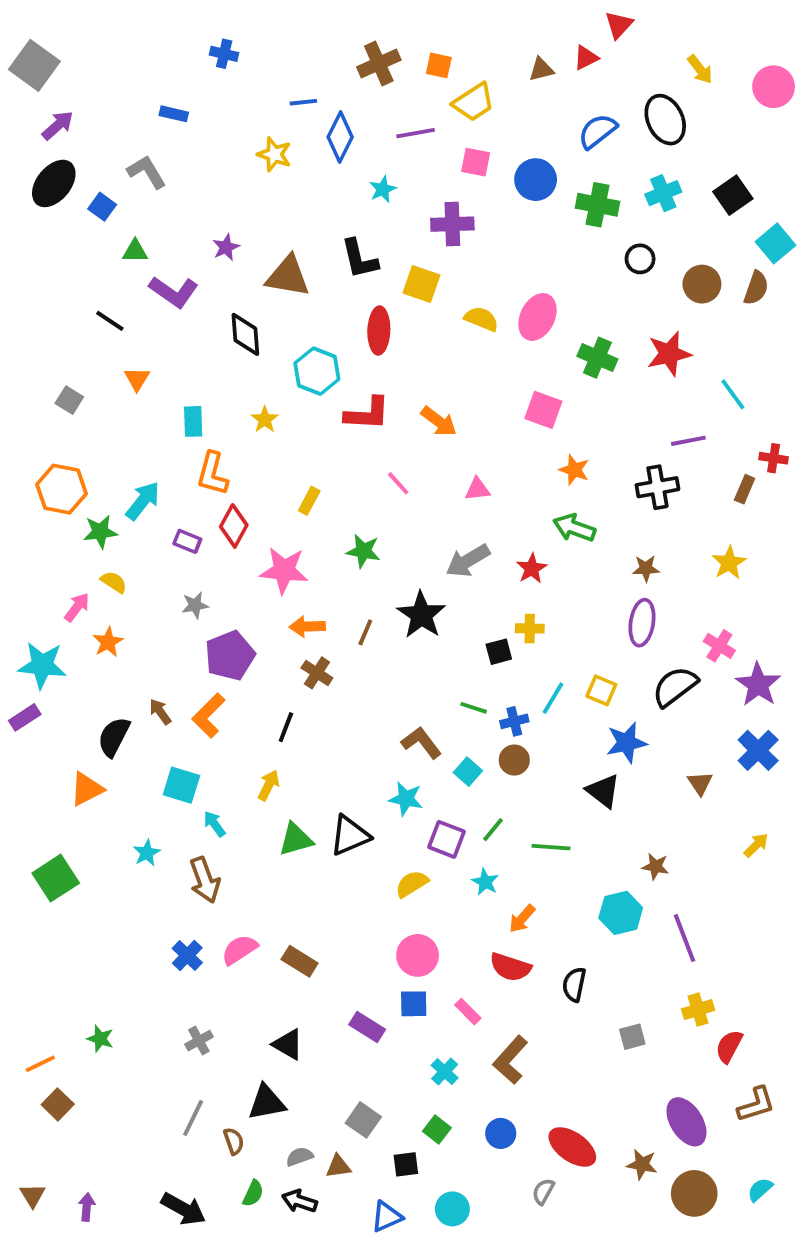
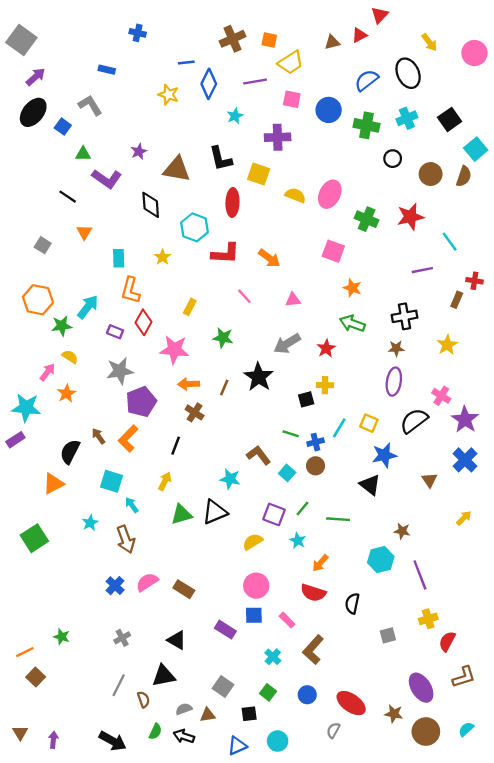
black cross: (657, 487) -> (404, 316), moved
gray star: (195, 605) -> (120, 371), size x1.6
cyan star: (406, 799) -> (230, 479), moved

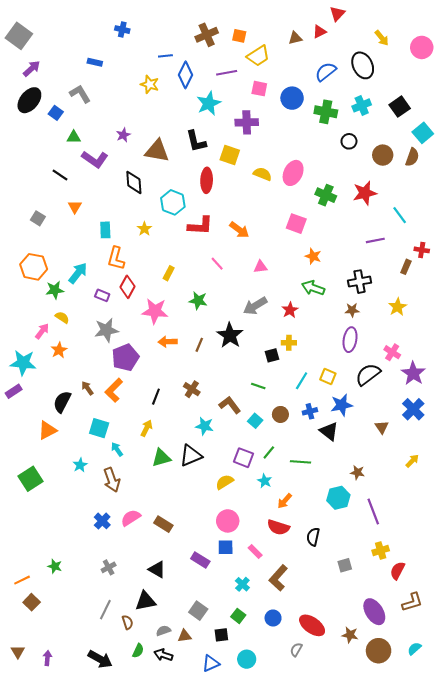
cyan star: (235, 116) -> (209, 103), size x1.6
brown cross: (195, 412) -> (192, 389), moved
blue cross: (316, 442) -> (310, 411), moved

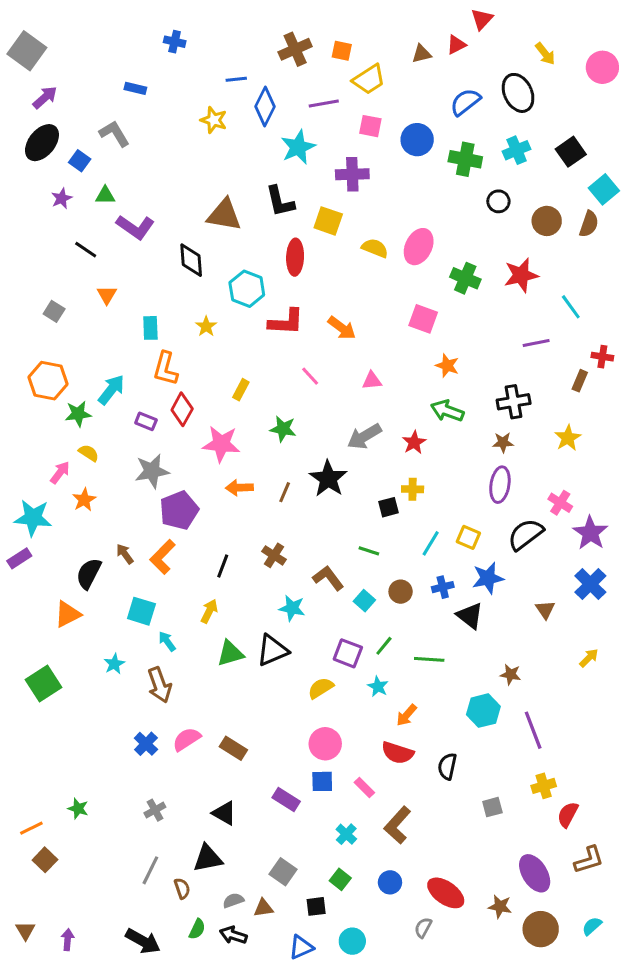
purple star: (123, 135) -> (62, 198), moved

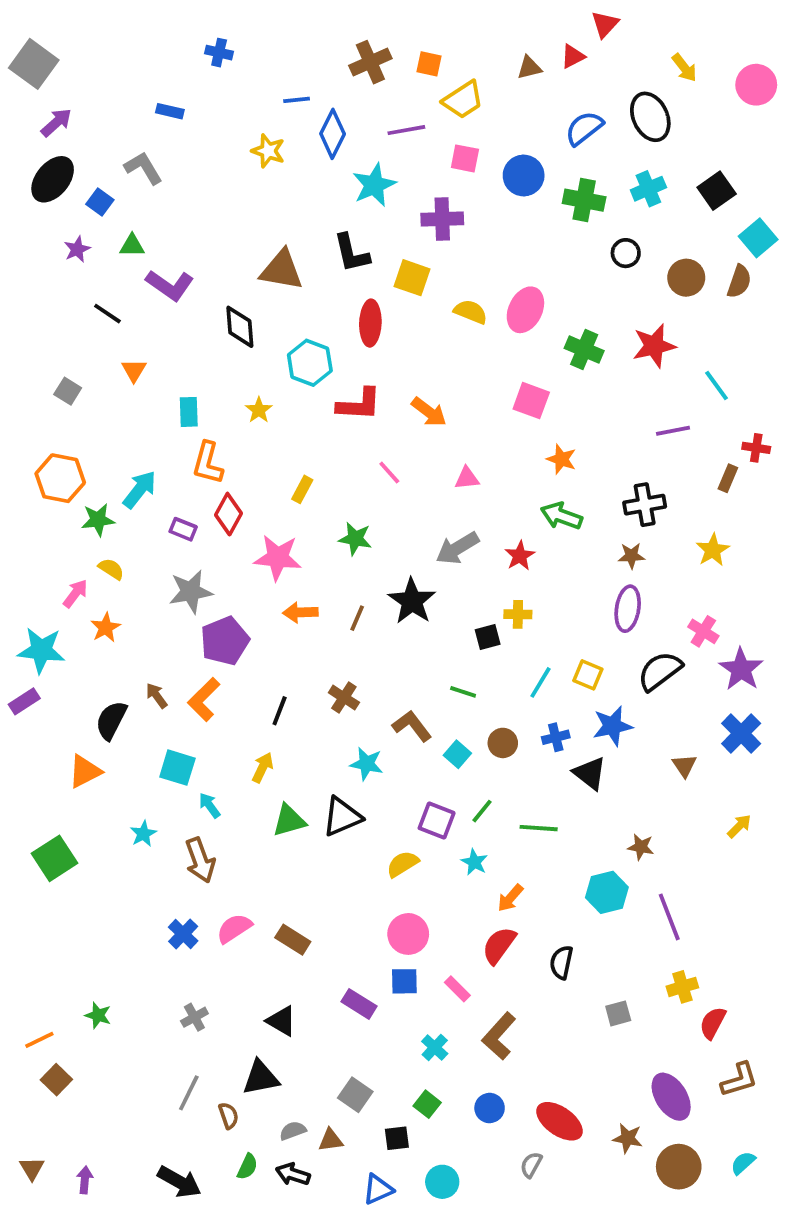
red semicircle: (398, 753) -> (499, 945), turned 108

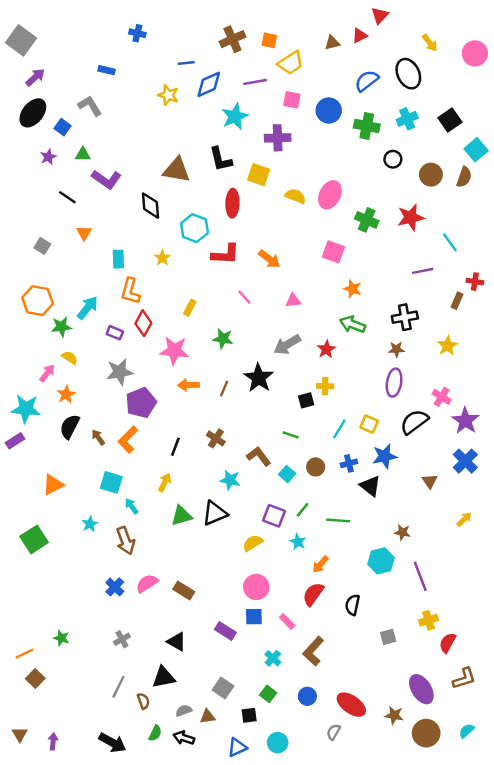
blue diamond: (333, 134) -> (209, 84), turned 40
black semicircle: (111, 720) -> (70, 427), moved

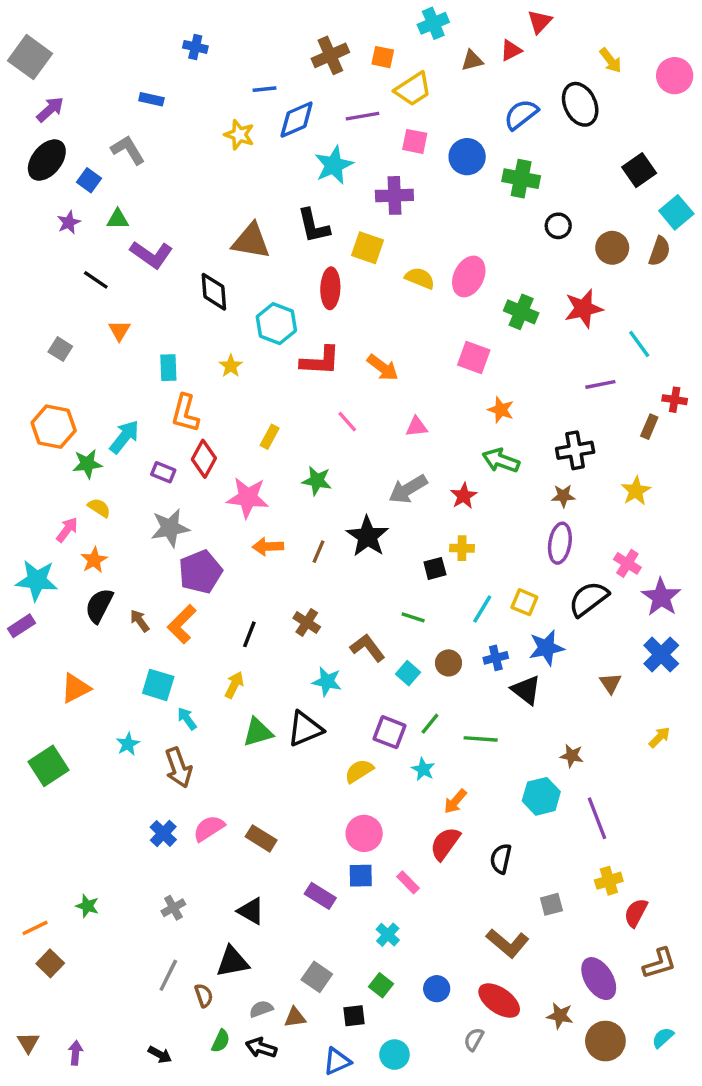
cyan cross: (407, 119) -> (433, 23), moved
brown L-shape: (313, 651) -> (508, 943), moved, turned -92
black arrow: (112, 743) -> (160, 1055), size x0.6

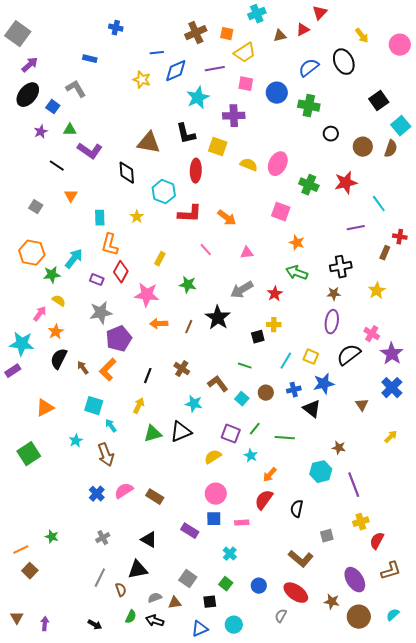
pink rectangle: (408, 882) -> (242, 523), turned -48

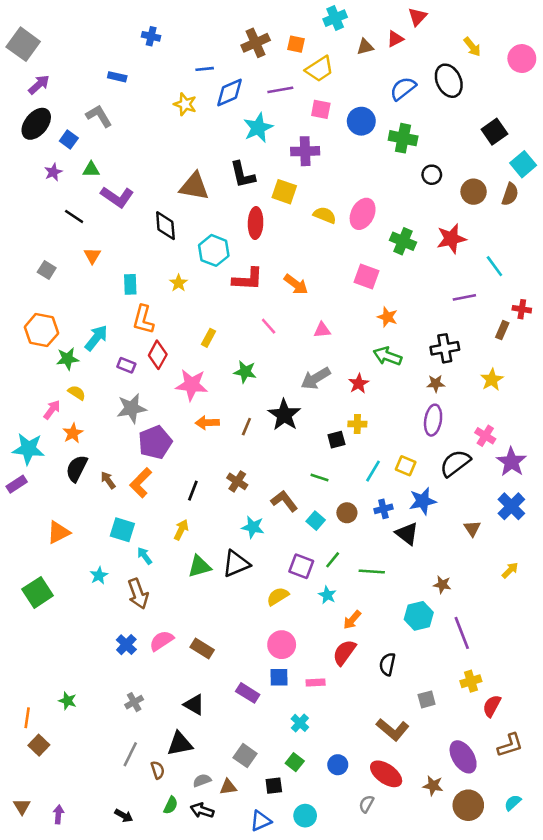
orange line: (21, 550) -> (27, 718), turned -56

